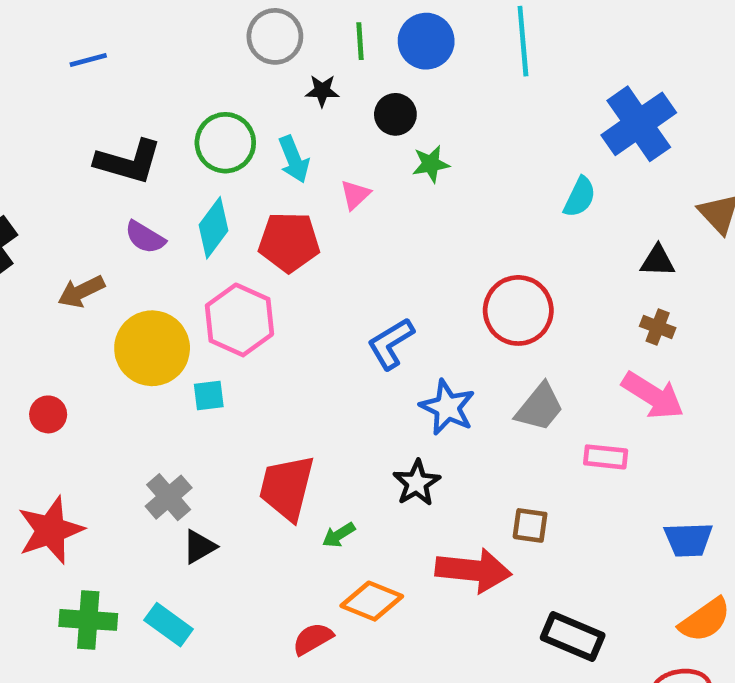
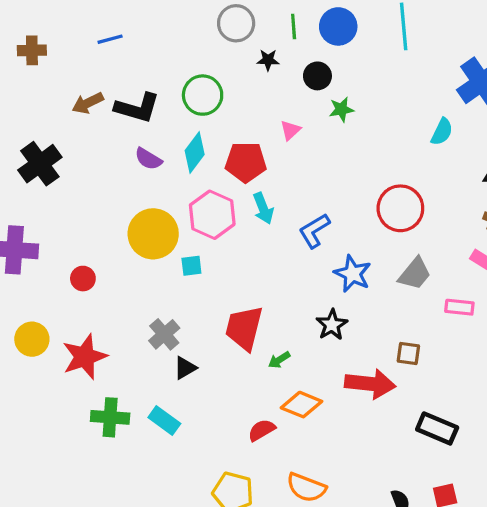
cyan arrow: (294, 159) -> (263, 208), moved
brown arrow: (81, 292) -> (88, 103), moved

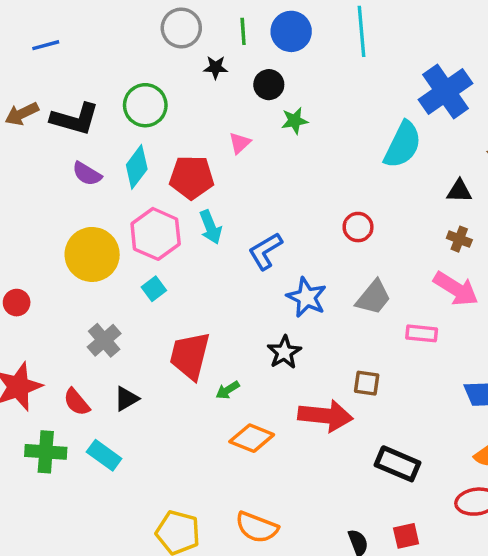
cyan semicircle: (442, 132) -> (403, 145), size x1.6
red circle: (400, 208) -> (358, 227), size x0.6
cyan square: (191, 266) -> (154, 289), moved, turned -30
gray cross: (164, 334) -> (104, 340), moved
red semicircle: (262, 430) -> (77, 402), moved, turned -100

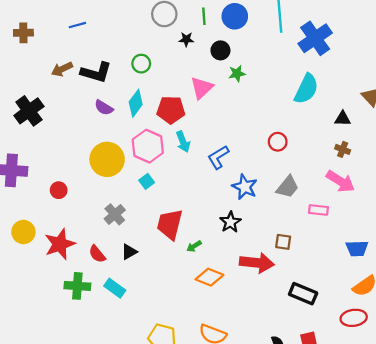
blue cross: (446, 91) -> (315, 38), moved
green circle: (145, 105) -> (141, 64), size x0.7
pink triangle: (240, 143) -> (202, 88), size x1.6

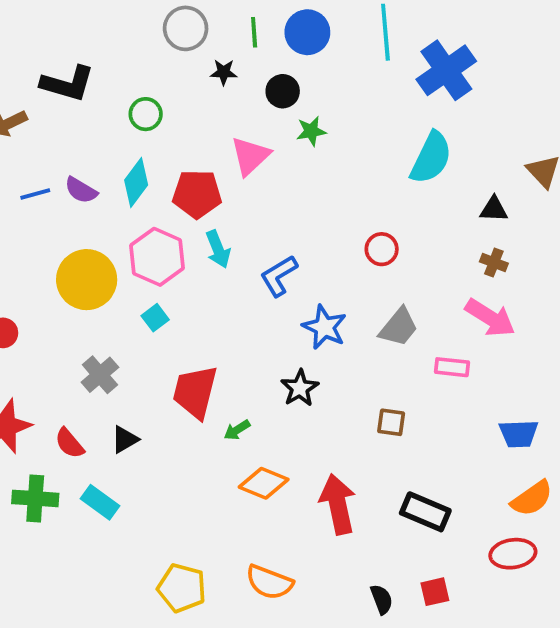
blue line: (77, 25) -> (35, 194), moved
black L-shape: (96, 72) -> (68, 84), moved
red arrow: (257, 263) -> (338, 504), moved, turned -108

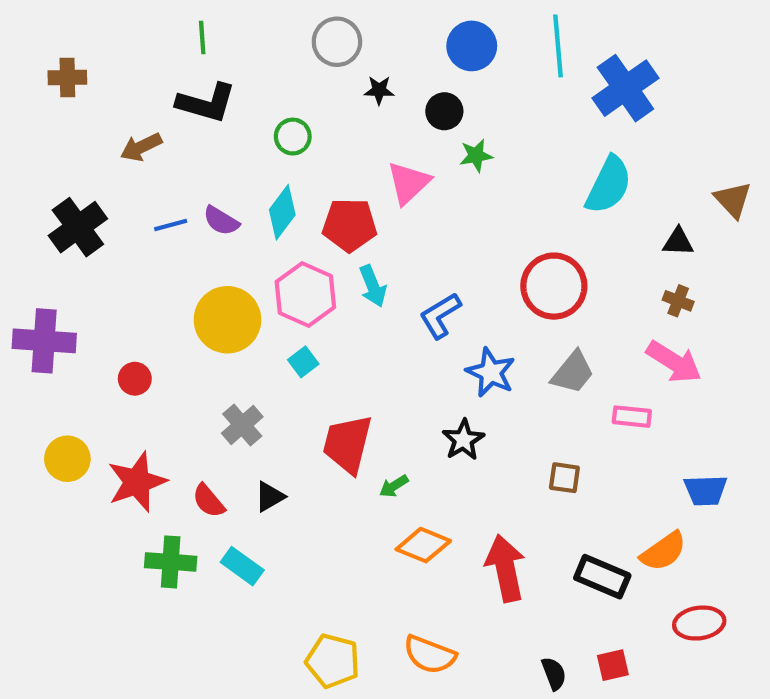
green line: (254, 32) -> (202, 38), moved
red circle: (382, 249) -> (554, 286), size x1.8
orange semicircle: (532, 498) -> (663, 551), moved

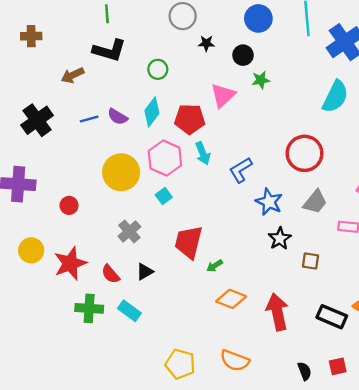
black star: (463, 440) -> (280, 239), moved

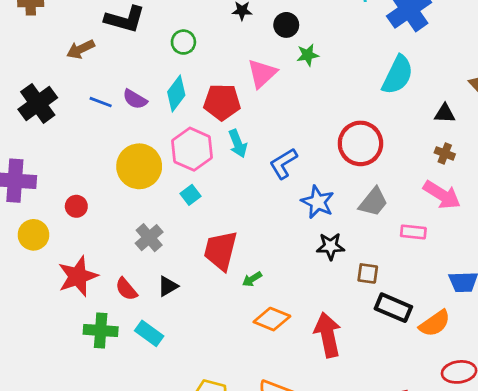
blue line: (89, 119) -> (101, 102), turned 36
black star: (280, 239) -> (331, 246), turned 30
yellow circle: (31, 250) -> (33, 235), moved
black rectangle: (332, 317) -> (393, 308), moved

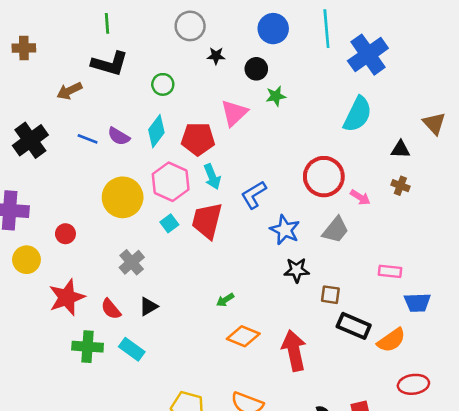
pink arrow: (442, 195) -> (360, 197), moved, size x0.6
pink rectangle: (413, 232) -> (390, 271), moved
red trapezoid: (221, 251) -> (207, 221), moved

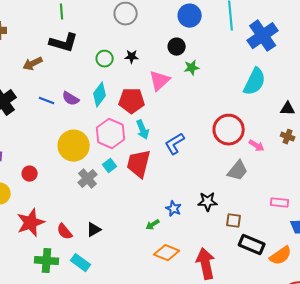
black star: (216, 56) -> (132, 57), moved
blue star: (285, 230) -> (174, 209), moved, size x0.7
gray cross: (132, 262) -> (88, 179), moved

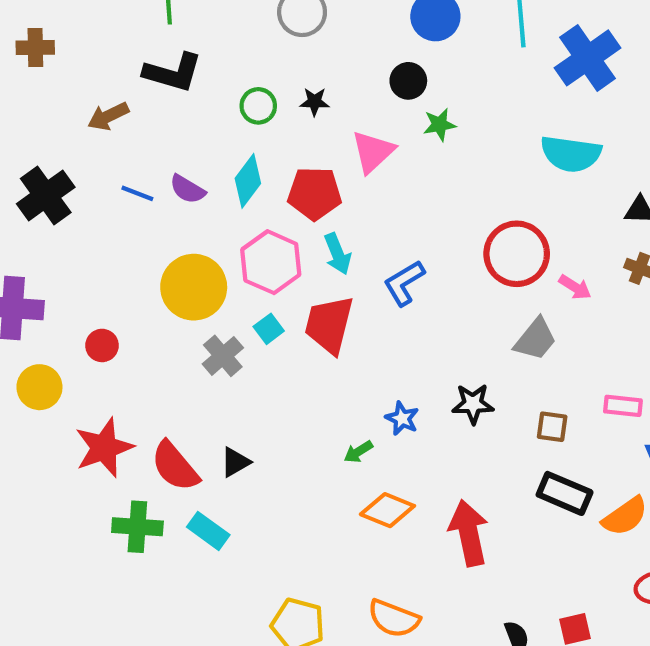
cyan semicircle: (255, 82) -> (571, 154), turned 72
brown square: (234, 221) -> (552, 427), moved
red semicircle: (65, 232) -> (175, 466), size x1.5

